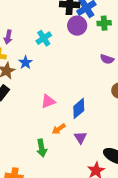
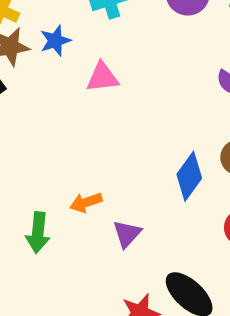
pink triangle: (48, 101) -> (102, 77), moved
blue diamond: (79, 108) -> (189, 176), moved, turned -30

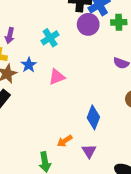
blue diamond: (189, 176) -> (93, 117), moved

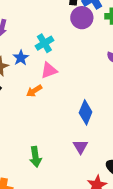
cyan cross: (50, 38) -> (44, 43), moved
orange arrow: (65, 141) -> (34, 91), moved

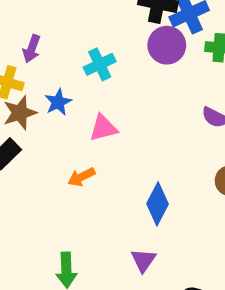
cyan cross: (44, 43) -> (100, 64), moved
orange arrow: (34, 91) -> (81, 177), moved

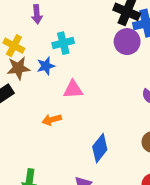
purple arrow: (32, 49) -> (37, 14), moved, turned -36
cyan cross: (100, 64) -> (63, 43), moved

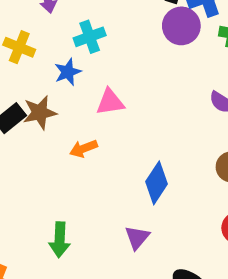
brown star: (18, 68) -> (40, 113), moved

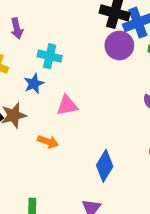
cyan cross: (90, 37) -> (50, 56), turned 35
orange arrow: (84, 149) -> (48, 142), turned -138

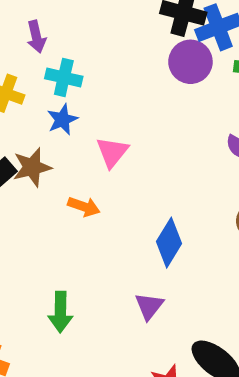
cyan cross: (50, 56) -> (64, 77), moved
pink triangle: (67, 105) -> (112, 152), turned -40

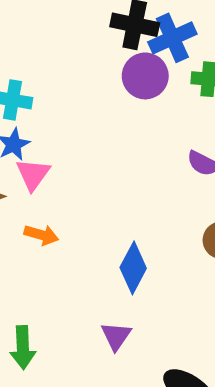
pink triangle: (112, 152) -> (33, 174), moved

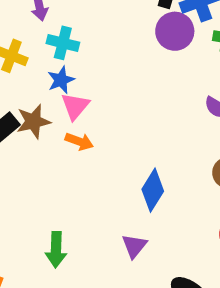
orange arrow: (41, 235) -> (79, 141), moved

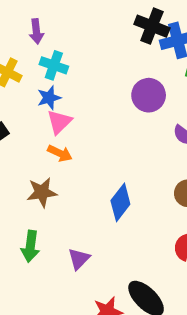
purple circle: (175, 31) -> (149, 95), moved
brown star: (33, 121) -> (42, 192), moved
purple triangle: (134, 246) -> (79, 259), moved

